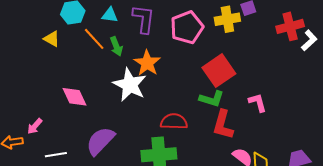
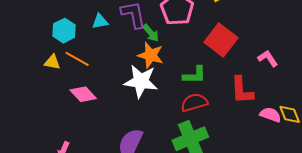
orange line: (94, 39) -> (77, 59), moved
green arrow: (116, 46) -> (151, 33), moved
pink diamond: (74, 97) -> (83, 94), moved
green L-shape: (212, 99) -> (195, 75), moved

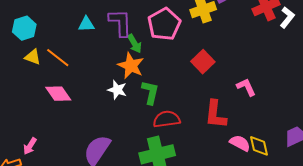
cyan hexagon: (64, 31) -> (24, 28), moved
red square: (221, 40) -> (203, 62), size x0.7
green L-shape: (195, 75) -> (150, 92), moved, turned -85
white star: (141, 81) -> (117, 90), size x0.6

